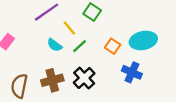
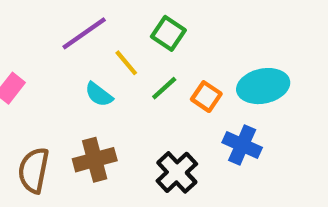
green line: (80, 46) -> (164, 88), moved
black cross: (84, 78) -> (177, 172), moved

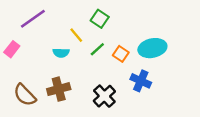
purple line: (84, 33) -> (33, 19), moved
cyan semicircle: (99, 94) -> (61, 53), turned -35
brown semicircle: (34, 170) -> (25, 95), turned -55

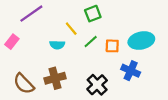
green square: (100, 19) -> (93, 14), turned 35
orange square: (121, 54) -> (112, 46), turned -32

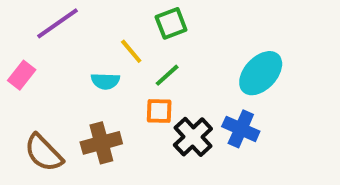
cyan ellipse: (141, 41) -> (261, 73), turned -35
orange square: (112, 46) -> (159, 111), moved
black cross: (97, 85) -> (193, 137), moved

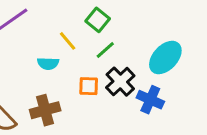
green square: (171, 23) -> (98, 20), turned -30
green line: (167, 75) -> (105, 50), moved
black cross: (193, 137) -> (120, 82), moved

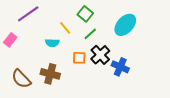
cyan ellipse: (165, 58) -> (125, 25), moved
brown cross: (45, 110) -> (50, 74), turned 30

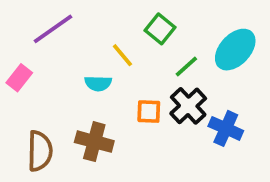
green line: (90, 34) -> (186, 66), moved
brown semicircle: (21, 79) -> (40, 151), turned -135

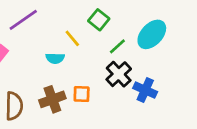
orange square: (149, 112) -> (82, 94), moved
brown cross: (94, 142) -> (52, 99), turned -35

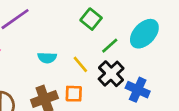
yellow line: (72, 38) -> (80, 64), moved

